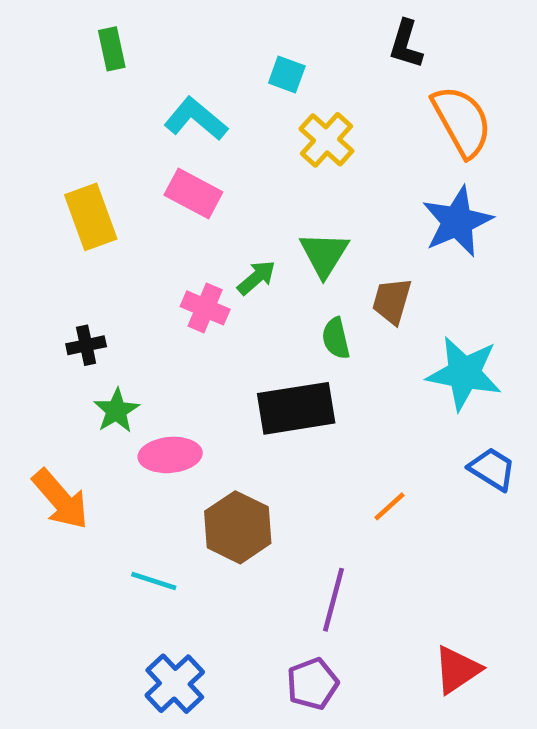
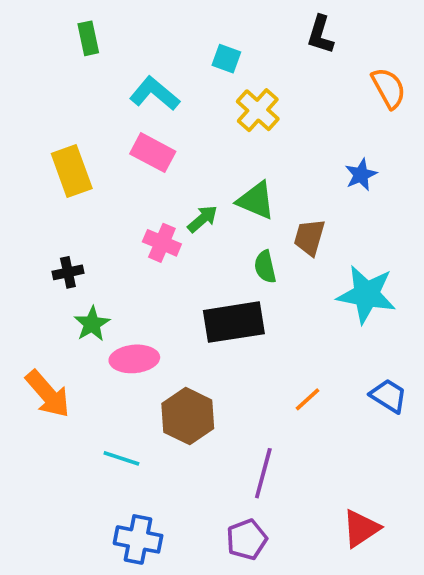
orange semicircle: (462, 121) -> (389, 88), moved, size x0.7
blue star: (457, 222) -> (361, 175), size x0.6
green triangle: (324, 254) -> (256, 200), turned -39
blue trapezoid: (492, 469) -> (389, 396), moved
blue cross: (175, 684) -> (138, 539), turned -36

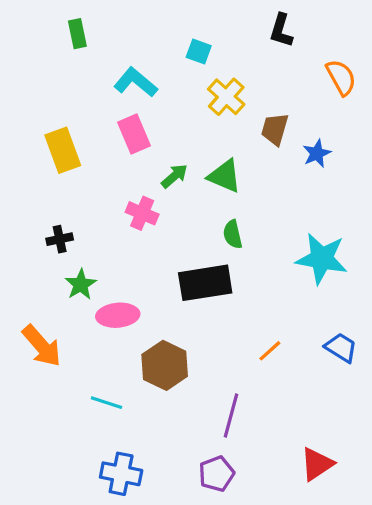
pink rectangle: (153, 153) -> (134, 134), turned 39
green arrow: (202, 219) -> (174, 176), moved
brown trapezoid: (309, 237) -> (275, 129), moved

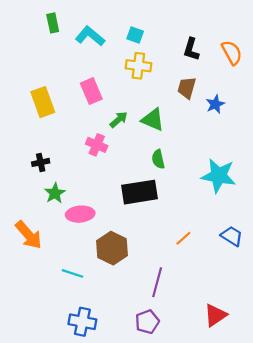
black L-shape: (281, 30) -> (191, 49), moved
cyan L-shape: (136, 82) -> (90, 36), moved
yellow cross: (226, 97) -> (138, 66), moved, turned -35

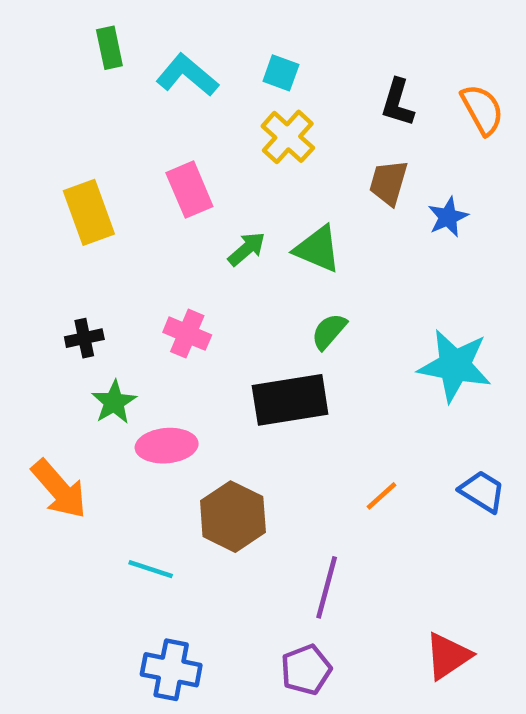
yellow cross: (138, 66) -> (288, 137), turned 35
pink cross: (97, 145) -> (187, 334), moved
green semicircle: (158, 159) -> (329, 331), turned 54

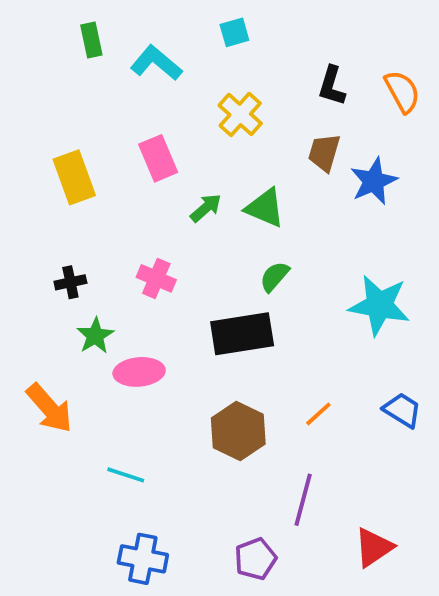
cyan square: (281, 73) -> (234, 32), moved, turned -36
blue star: (448, 217) -> (374, 181), size x1.4
brown hexagon: (233, 517) -> (238, 431), moved
purple line: (327, 587) -> (303, 500), moved

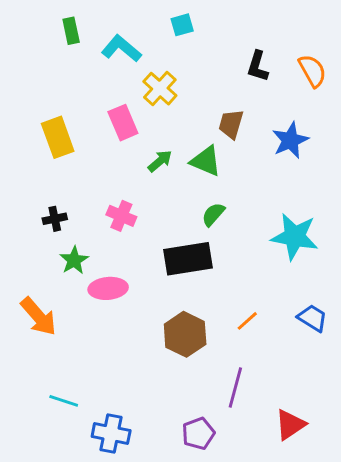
yellow cross: (240, 114) -> (160, 89), moved
brown trapezoid: (324, 153) -> (231, 124), moved
cyan line: (126, 475) -> (64, 401), moved

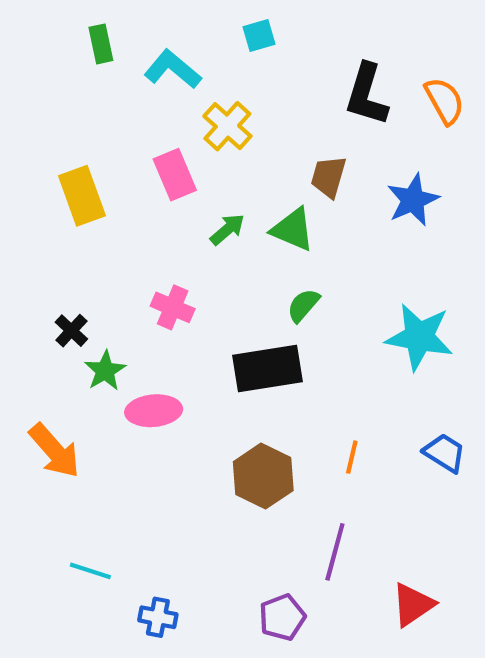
black L-shape: (258, 66) -> (367, 95), size x1.4
black cross: (55, 219) -> (71, 331), moved, turned -35
orange line: (247, 321) -> (352, 457), turned -35
blue cross: (111, 433) -> (158, 617), size x0.7

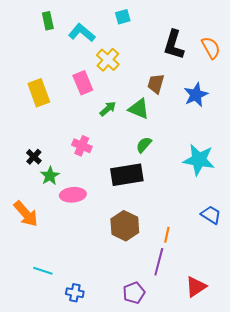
orange line: (352, 457) -> (167, 235), moved

